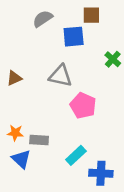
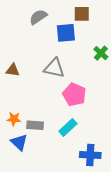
brown triangle: (14, 78) -> (13, 70), turned 32
cyan rectangle: (76, 155) -> (68, 127), moved

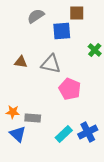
brown triangle: (13, 70) -> (21, 62), moved
cyan rectangle: (68, 127) -> (64, 134), moved
blue cross: (90, 155) -> (88, 132), moved, turned -30

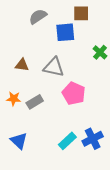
orange star: (13, 112) -> (14, 99), moved
gray rectangle: (33, 118) -> (35, 102), moved, turned -35

